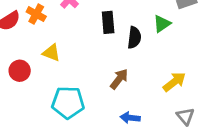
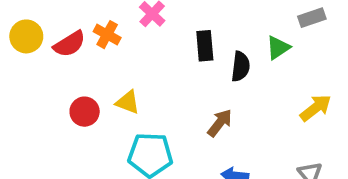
yellow triangle: (51, 53) -> (128, 102), moved
yellow arrow: (174, 82) -> (316, 108), moved

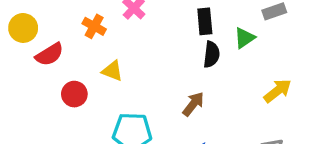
red semicircle: (70, 44) -> (50, 54), moved
black rectangle: (205, 46) -> (205, 21), moved
yellow triangle: (128, 102) -> (112, 71), moved

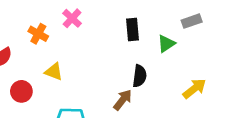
black semicircle: (211, 54) -> (140, 76), moved

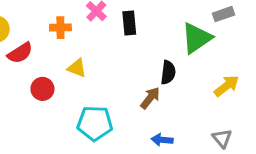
black rectangle: (133, 30) -> (129, 23), moved
orange cross: (38, 34) -> (60, 28), turned -30
green triangle: (166, 44) -> (197, 38), size x1.6

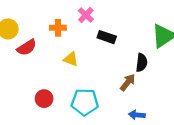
black rectangle: (129, 23) -> (107, 37), moved, turned -66
red circle: (42, 89) -> (44, 99), moved

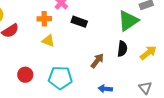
orange cross: (58, 28) -> (44, 19), moved
black semicircle: (142, 63) -> (122, 49), moved

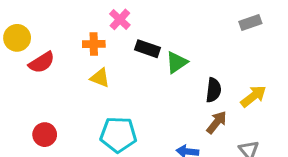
green triangle: (128, 21) -> (177, 62), moved, size x0.7
brown arrow: (97, 61) -> (217, 122), moved
red circle: (25, 75) -> (45, 135), moved

